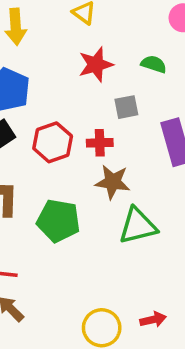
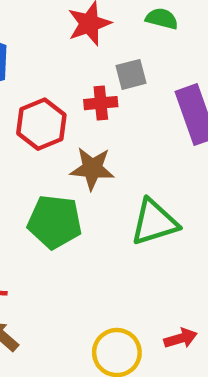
red cross: (100, 143) -> (101, 103), moved
brown star: (113, 182) -> (92, 168), moved

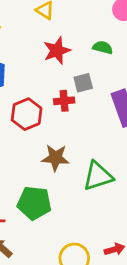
brown star: (92, 168) -> (55, 158), moved
green pentagon: (55, 222) -> (34, 203), moved

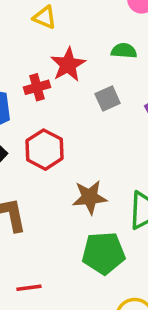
red cross: (64, 101) -> (37, 87), moved
green pentagon: (34, 203) -> (103, 253), moved

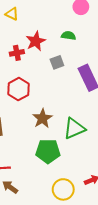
yellow triangle: (45, 17) -> (12, 14), moved
brown star: (90, 197) -> (42, 118), turned -30

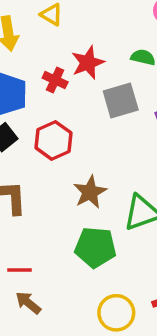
red cross: (17, 53) -> (55, 80), turned 32
gray square: (57, 62) -> (121, 101), size x1.5

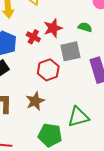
red hexagon: (54, 140) -> (48, 70), moved
brown star: (90, 192) -> (35, 101), moved

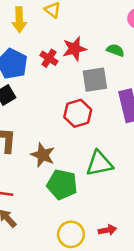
red hexagon: (48, 70) -> (78, 113), moved
brown star: (35, 101) -> (43, 155), moved, turned -30

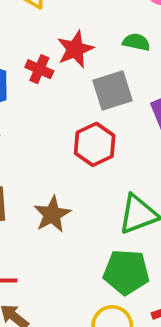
brown star: (43, 155) -> (52, 214), turned 30
green pentagon: (62, 184) -> (126, 272), moved

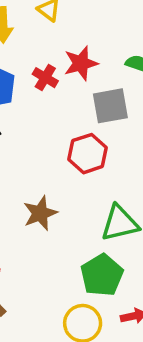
green pentagon: (126, 272) -> (102, 275), turned 30

